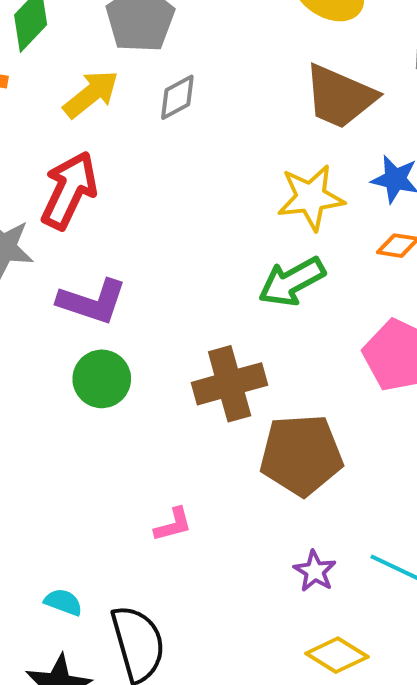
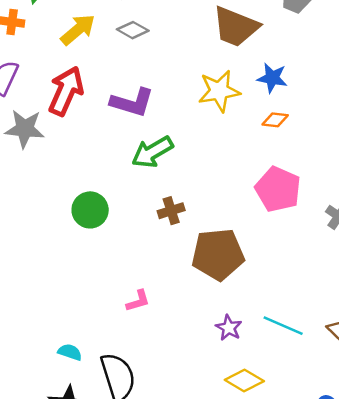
gray diamond: (177, 97) -> (133, 30), turned 60
green arrow: (292, 282) -> (152, 152), moved
purple L-shape: (92, 302) -> (132, 102), moved
brown cross: (230, 384) -> (171, 211), size x0.6

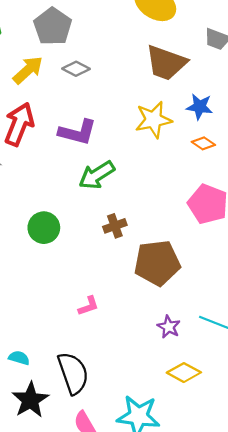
orange diamond: (275, 120) -> (203, 143), turned 30
cyan semicircle: (70, 352) -> (19, 358), moved

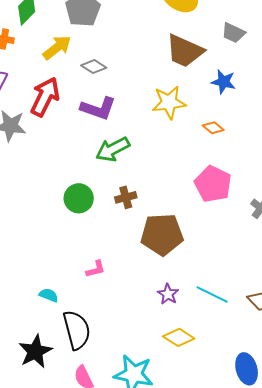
gray diamond: (76, 69) -> (94, 67), moved
blue star: (200, 107) -> (223, 82), moved
green circle: (44, 228) -> (79, 198), moved
cyan semicircle: (19, 358) -> (49, 295), moved

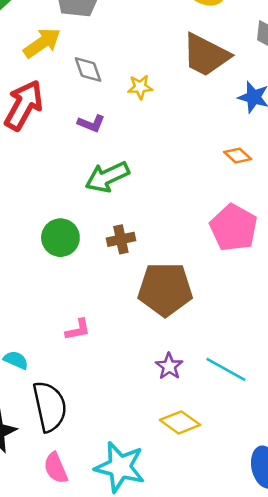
gray diamond: (94, 67) -> (88, 70), turned 35
yellow star: (169, 102) -> (140, 87), moved, size x0.6
purple L-shape: (98, 108) -> (91, 123), size x0.6

